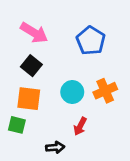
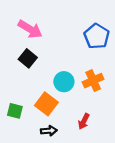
blue pentagon: (91, 41) -> (97, 36), moved
orange square: (29, 99) -> (46, 104), moved, turned 30
red arrow: (80, 126) -> (84, 121), moved

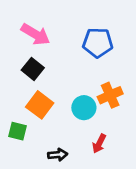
blue pentagon: (97, 36) -> (98, 43), moved, turned -30
cyan circle: (64, 82) -> (84, 108), moved
orange square: (46, 104) -> (40, 105), moved

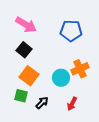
green square: (18, 131) -> (21, 96), moved
black arrow: (58, 155) -> (42, 103), moved, turned -40

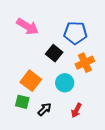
black square: (24, 50) -> (54, 53), moved
orange cross: (80, 69) -> (85, 63), moved

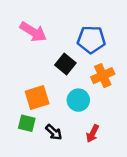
orange square: (31, 81) -> (37, 97), turned 36
black arrow: (45, 109) -> (54, 132), turned 88

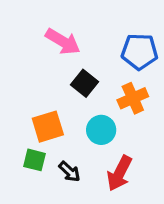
pink arrow: (33, 32) -> (63, 42), moved
blue pentagon: (91, 40) -> (140, 52), moved
red arrow: (92, 134) -> (120, 173), size x1.5

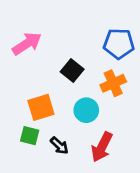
pink arrow: (63, 42) -> (27, 44), moved, turned -64

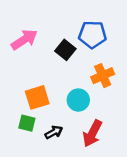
blue pentagon: (119, 44) -> (92, 34), moved
black square: (72, 71) -> (65, 50), moved
black arrow: (59, 146) -> (54, 132), turned -72

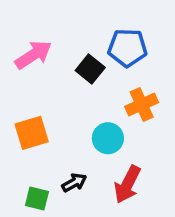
orange square: (37, 97) -> (32, 133), moved
green square: (27, 123) -> (37, 199), moved

